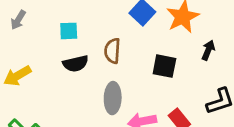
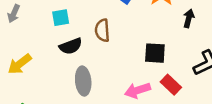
black square: (164, 66) -> (155, 53), moved
gray ellipse: (113, 98) -> (83, 81), moved

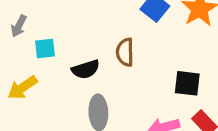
cyan square: (61, 18) -> (45, 48), moved

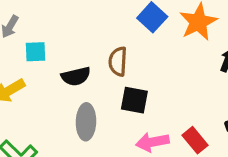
black square: (187, 83) -> (134, 100), moved

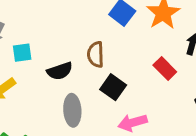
black square: (134, 100) -> (113, 87), turned 30
red rectangle: (195, 140) -> (165, 68), moved

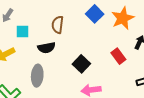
brown semicircle: (96, 54) -> (58, 25), moved
gray ellipse: (72, 110) -> (37, 76), moved

